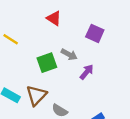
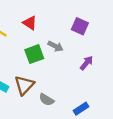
red triangle: (54, 18) -> (30, 23), moved
purple arrow: (87, 72) -> (87, 63), moved

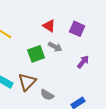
red triangle: (30, 23) -> (49, 26), moved

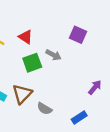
red triangle: (49, 26) -> (25, 37), moved
purple arrow: (83, 62) -> (95, 87), moved

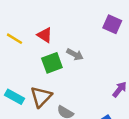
purple square: (78, 35) -> (112, 24), moved

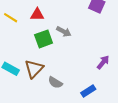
red triangle: (45, 35) -> (37, 15), turned -32

